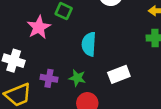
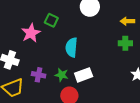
white rectangle: (119, 74) -> (84, 75), moved

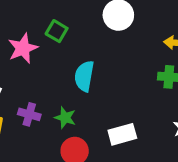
white rectangle: (84, 75) -> (122, 134), moved

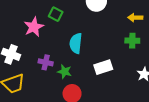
purple cross: (29, 114) -> (46, 62), moved
white rectangle: (122, 134) -> (103, 67), moved

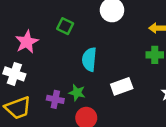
pink star: (34, 27) -> (27, 42), moved
purple cross: (46, 62) -> (55, 99), moved

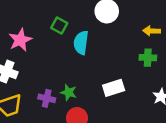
cyan semicircle: (89, 59) -> (81, 43), moved

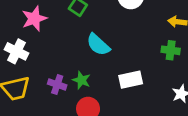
cyan semicircle: (81, 43) -> (98, 45), moved, turned -60

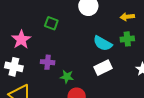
cyan semicircle: (98, 45) -> (103, 43), moved
purple cross: (57, 84) -> (48, 62), moved

